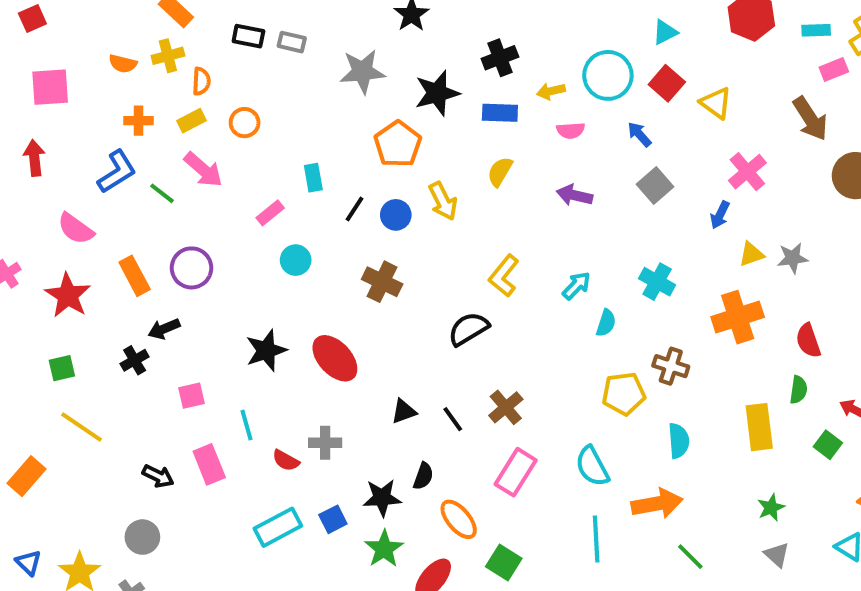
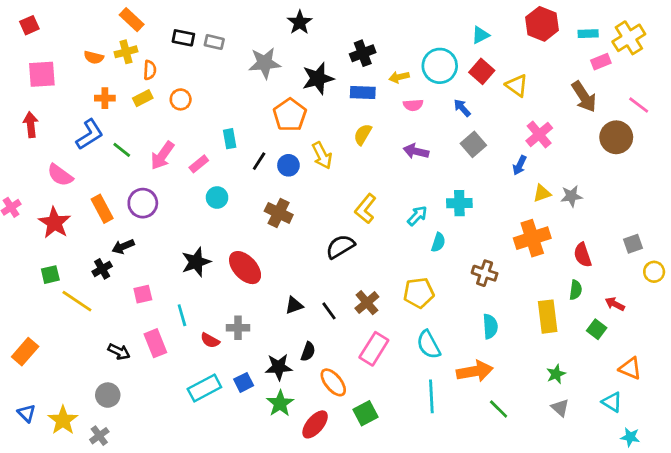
pink arrow: (203, 170) -> (162, 155), moved, turned 84
cyan cross: (657, 282) -> (459, 203), moved, turned -30
yellow pentagon: (624, 394) -> (419, 293), moved
yellow line: (82, 427) -> (77, 301), moved
green square: (504, 563) -> (365, 413), turned 30

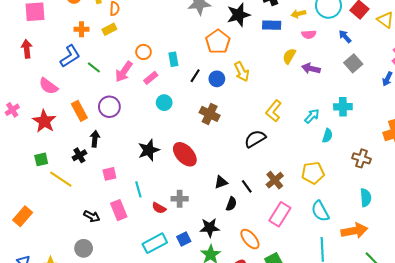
orange circle: (181, 99) -> (143, 52), moved
yellow semicircle: (363, 134) -> (289, 56), moved
black arrow: (123, 247) -> (95, 139), turned 119
black semicircle: (308, 352) -> (231, 204), moved

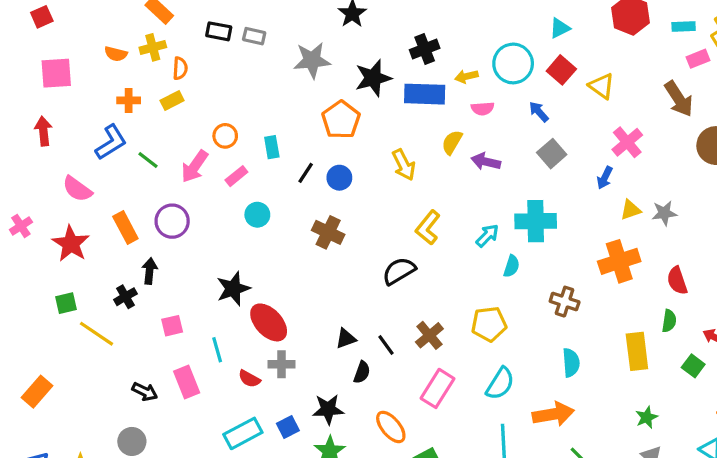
blue rectangle: (272, 25) -> (425, 94), size x1.4
yellow arrow: (242, 72) -> (404, 165), moved
cyan cross: (343, 107) -> (536, 221), size x1.4
red ellipse: (185, 154) -> (269, 322), moved
cyan semicircle: (320, 211) -> (500, 384), turned -120

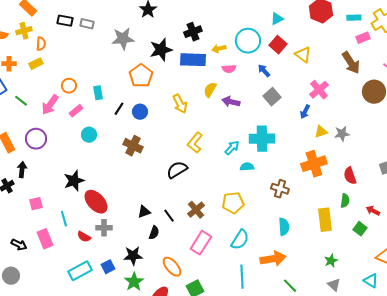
cyan semicircle: (511, 266) -> (247, 167), turned -112

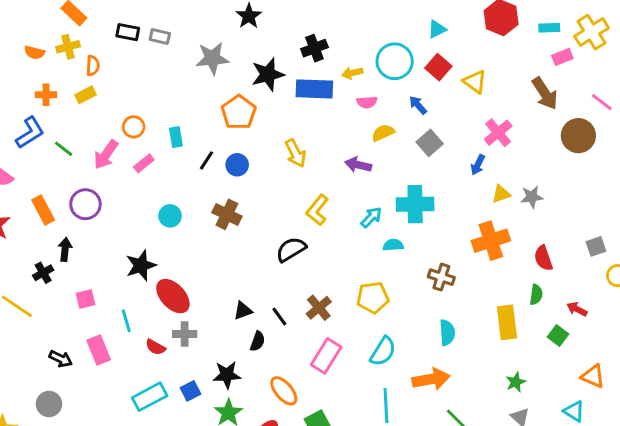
yellow semicircle: (210, 90) -> (383, 133), moved, turned 35
purple arrow: (231, 102) -> (358, 165), moved
cyan circle: (89, 135) -> (170, 216), moved

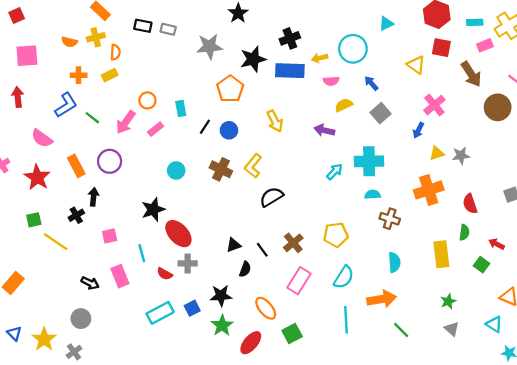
red square: (438, 67) -> (441, 48), moved, turned -30
yellow L-shape: (317, 210) -> (253, 166), moved
cyan semicircle: (393, 245) -> (372, 195), moved

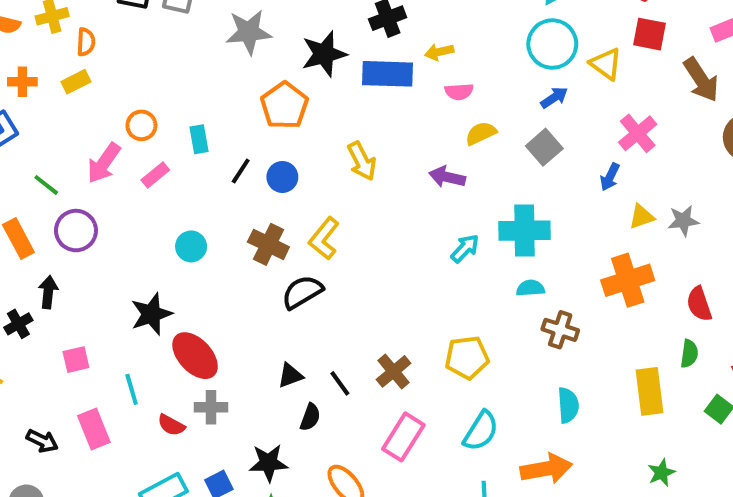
cyan circle: (353, 49) -> (552, 44), moved
blue arrow: (371, 83) -> (554, 98), moved, turned 98
green line: (92, 118) -> (46, 185), moved
black semicircle: (271, 197) -> (302, 292), moved

